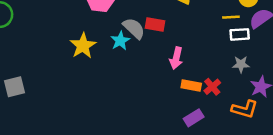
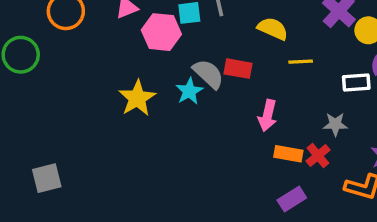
yellow line: (231, 17) -> (301, 62), moved
gray star: (241, 64) -> (335, 124), moved
gray square: (14, 87) -> (47, 178), moved

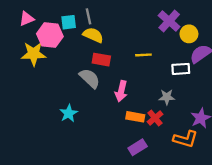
yellow semicircle: (273, 29) -> (93, 35), moved
gray semicircle: (208, 74) -> (90, 78), moved
cyan star: (189, 91) -> (69, 113), moved
yellow star: (137, 98) -> (34, 54), moved, turned 30

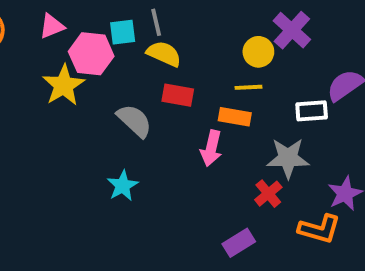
yellow circle: (189, 34) -> (258, 52), moved
yellow star: (34, 54) -> (64, 85), turned -30
gray semicircle: (90, 78) -> (134, 121), moved
gray star: (167, 97) -> (288, 158), size x1.5
orange rectangle: (135, 117) -> (235, 117), moved

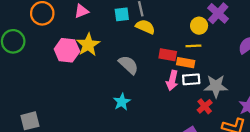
pink hexagon: (91, 54) -> (67, 50), moved
red rectangle: (178, 95) -> (168, 55), moved
white rectangle: (312, 111) -> (191, 79), moved

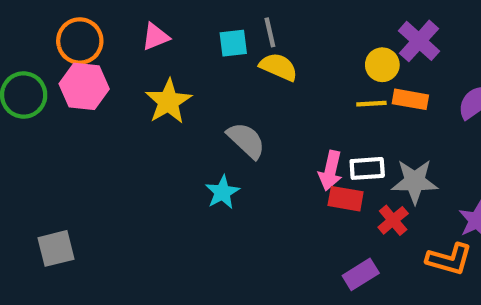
pink hexagon: (67, 50) -> (84, 86), moved
red rectangle: (168, 55) -> (346, 199), moved
orange rectangle: (186, 63) -> (410, 99), moved
cyan star: (122, 102) -> (222, 192), moved

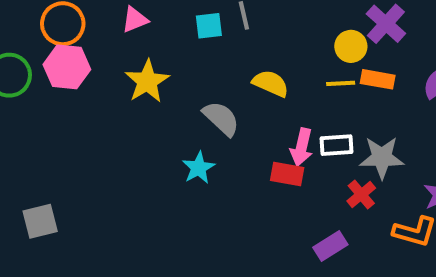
yellow semicircle: (279, 67) -> (271, 83), moved
red rectangle: (346, 199) -> (287, 174), moved

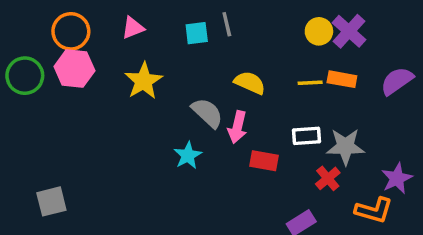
yellow circle: (351, 46) -> (319, 31), moved
pink arrow: (302, 147) -> (237, 127), moved

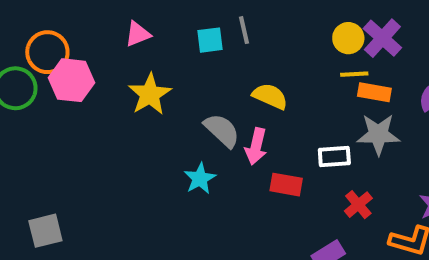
orange circle: (71, 31) -> (47, 52), moved
yellow line: (310, 83) -> (354, 74), moved
gray star: (346, 147) -> (378, 134), moved

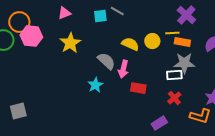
gray line: (244, 30) -> (117, 11), turned -48
yellow circle: (348, 38) -> (152, 41), moved
white rectangle: (334, 156) -> (174, 75), moved

